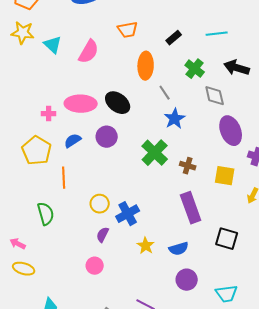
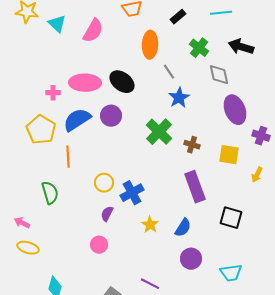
blue semicircle: (73, 141) -> (77, 120), size x1.6
blue semicircle: (179, 249) -> (183, 228), turned -42

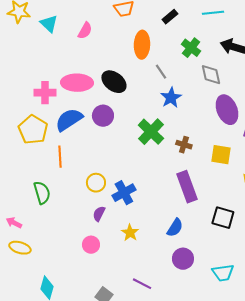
pink semicircle: (93, 31) -> (85, 31), size x0.7
pink cross: (53, 93) -> (45, 93), size x1.5
yellow star: (150, 225) -> (130, 233), moved

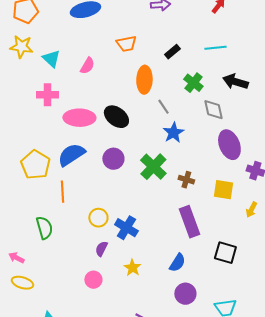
pink cross: (45, 93) -> (47, 95), moved
purple circle: (103, 116) -> (113, 159), moved
blue cross: (124, 193) -> (126, 228), turned -30

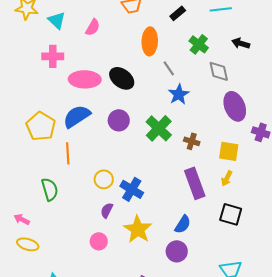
black arrow: (235, 82) -> (241, 43), size x0.7
yellow arrow: (251, 210) -> (227, 178), moved
yellow star: (132, 268) -> (138, 229), size x1.6
purple circle: (185, 294) -> (177, 251), moved

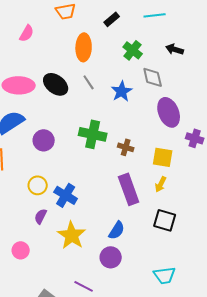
gray line: (169, 68) -> (89, 82), moved
blue star: (179, 94) -> (122, 91), moved
purple circle: (119, 120) -> (44, 140), moved
green cross: (159, 128) -> (93, 134), turned -32
pink circle: (99, 241) -> (21, 250), moved

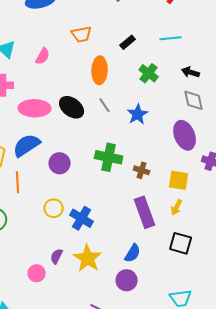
gray diamond: (153, 77) -> (194, 100), moved
purple semicircle: (41, 216) -> (57, 256), moved

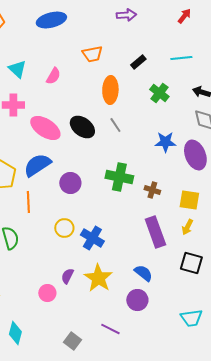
pink ellipse: (35, 108) -> (45, 128), turned 32
blue star: (138, 114) -> (165, 142), moved, turned 30
blue semicircle: (133, 253) -> (143, 273), turned -84

